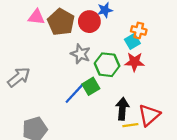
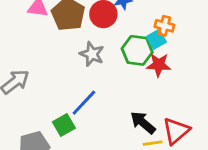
green hexagon: (107, 65) -> (137, 50), moved
green square: (91, 86) -> (64, 125), moved
black arrow: (122, 109) -> (143, 123), turned -55

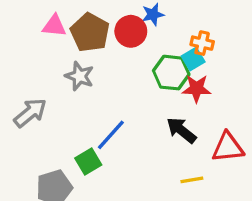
gray star: (92, 54) -> (79, 76), moved
black arrow: (143, 123) -> (181, 130), moved
red triangle: (176, 131) -> (228, 147), moved, turned 36

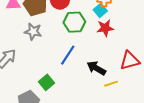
green hexagon: (171, 73) -> (74, 22), moved
black arrow: (181, 130) -> (96, 68), moved
blue line: (111, 135) -> (68, 55), moved

